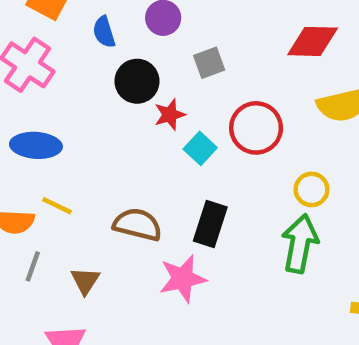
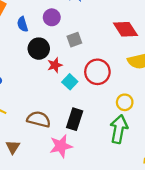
red diamond: (313, 41) -> (125, 29), turned 55

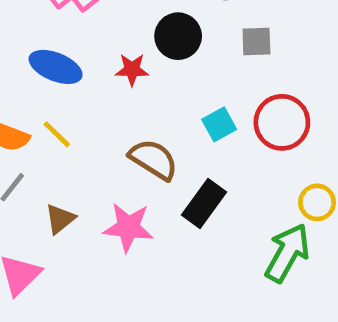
red star: (55, 65) -> (132, 70), moved
brown semicircle: (39, 119) -> (154, 159), moved
pink star: (61, 146) -> (128, 227), moved

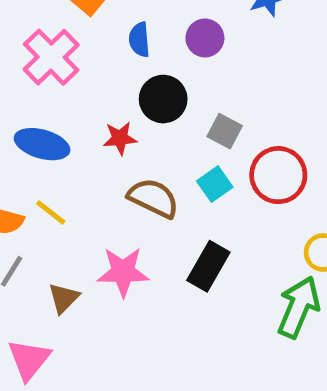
gray square: (256, 41) -> (225, 131), moved, turned 36
brown semicircle: (154, 159) -> (153, 198), moved
pink star: (128, 227) -> (123, 272), moved

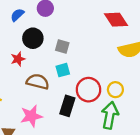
blue semicircle: (139, 40) -> (17, 15), turned 64
red circle: (278, 175) -> (88, 90), moved
cyan square: (215, 184) -> (63, 70), turned 32

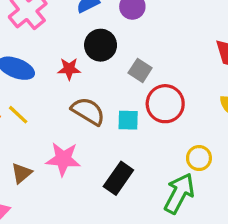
cyan square: (63, 70) -> (128, 120), moved
red circle: (88, 90) -> (165, 104), moved
black rectangle: (67, 106) -> (118, 178), moved

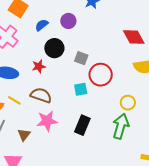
brown semicircle: (88, 111) -> (41, 95), moved

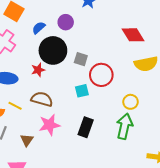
black circle: (54, 48) -> (53, 50), size x1.4

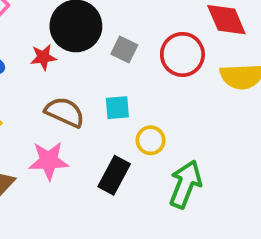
red circle: (101, 75) -> (182, 54), moved
brown semicircle: (42, 99) -> (65, 112), moved
yellow circle: (131, 102) -> (151, 140), moved

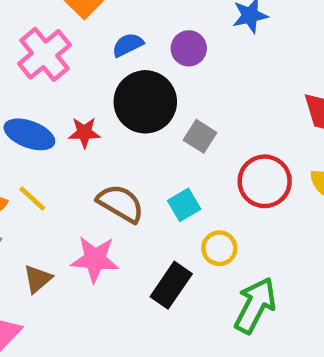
red circle: (182, 54) -> (265, 181), moved
red star: (43, 57) -> (84, 133), moved
cyan square: (117, 108) -> (184, 205), turned -32

